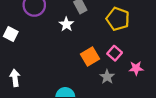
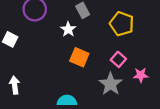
orange square: (90, 56) -> (79, 57), moved, turned -36
gray star: (107, 77) -> (111, 84), size x1.5

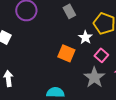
white star: (68, 29) -> (85, 37), moved

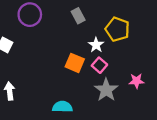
pink square: (101, 55) -> (99, 65), moved

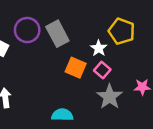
purple circle: (30, 15) -> (27, 30), moved
gray rectangle: (78, 16) -> (57, 34), moved, size x1.5

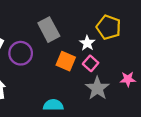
purple circle: (27, 30) -> (21, 53), moved

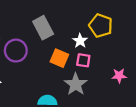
pink square: (91, 63) -> (83, 60), turned -32
gray star: (97, 88) -> (76, 84), moved

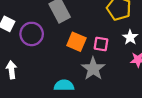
white star: (80, 41) -> (130, 37), moved

